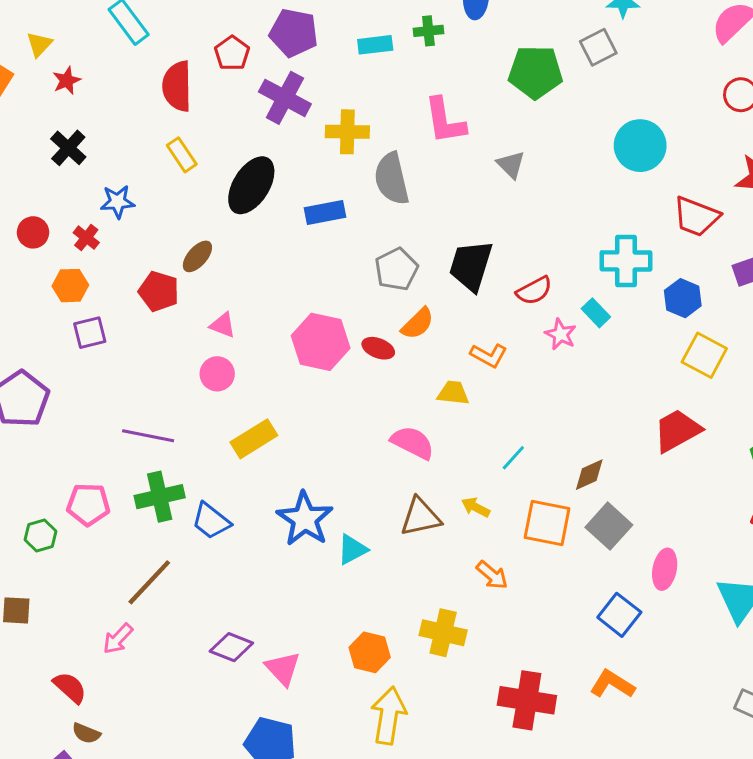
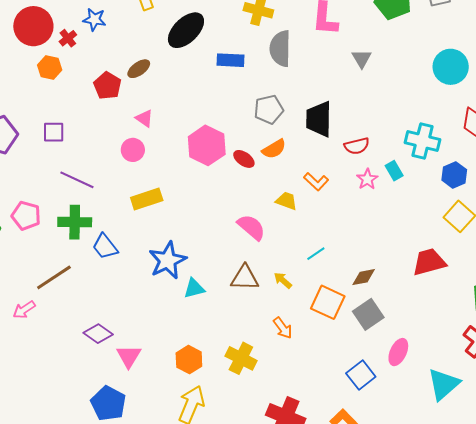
red circle: (33, 232) -> (33, 26), size x1.8
black trapezoid: (471, 266) -> (319, 119), turned -30
purple square: (90, 333) -> (54, 132), moved

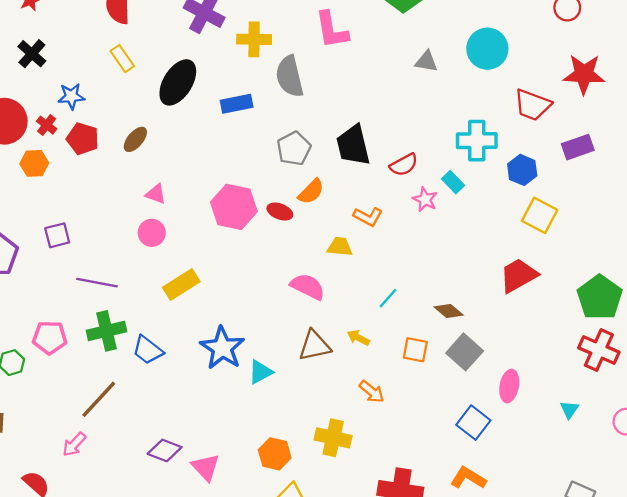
gray triangle: (362, 59) -> (426, 61), moved, turned -35
red pentagon: (107, 86) -> (83, 139), moved
brown diamond: (364, 277) -> (449, 311), turned 65
orange square: (328, 302) -> (415, 350), size x0.7
cyan triangle: (443, 384) -> (569, 410), size x0.5

